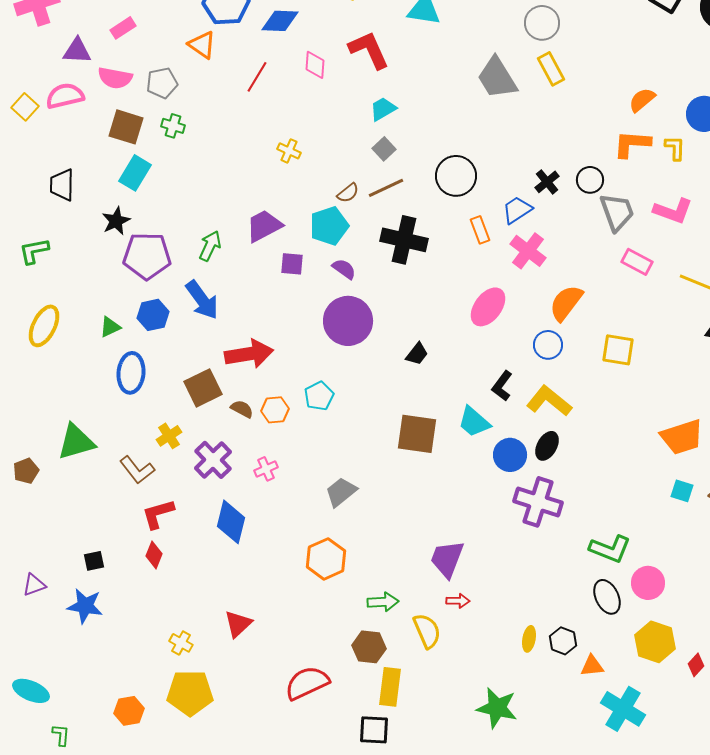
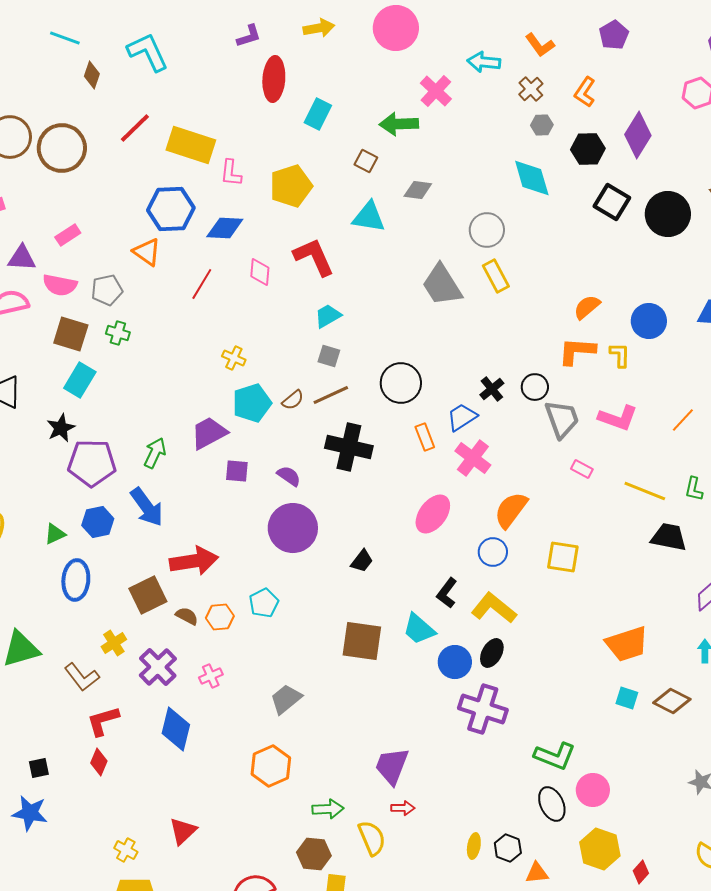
gray square: (384, 149) -> (329, 356), turned -30
cyan pentagon: (329, 226) -> (252, 403), moved
pink rectangle: (637, 262) -> (582, 469), size x0.7

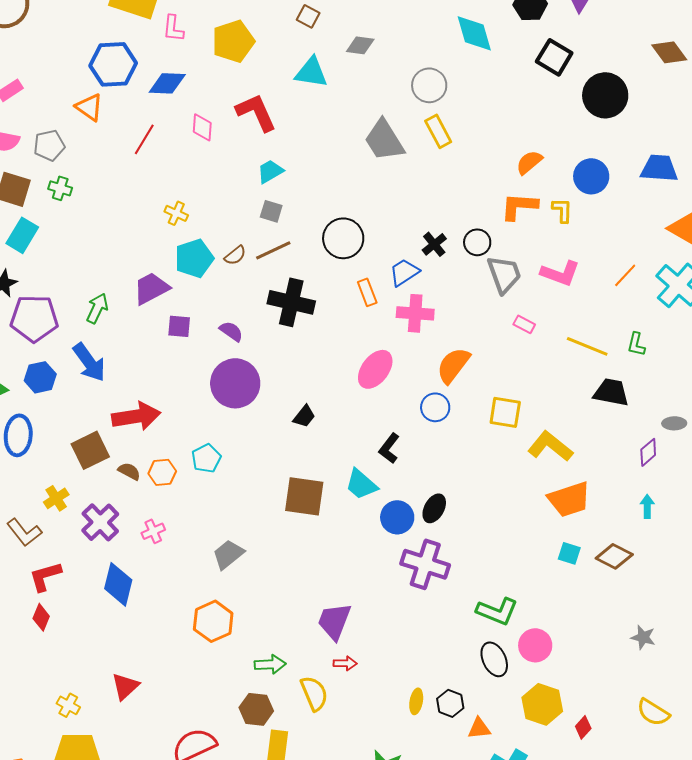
black circle: (668, 214) -> (605, 95), moved
pink cross: (473, 458) -> (415, 313), turned -33
yellow L-shape: (494, 608) -> (550, 446), moved

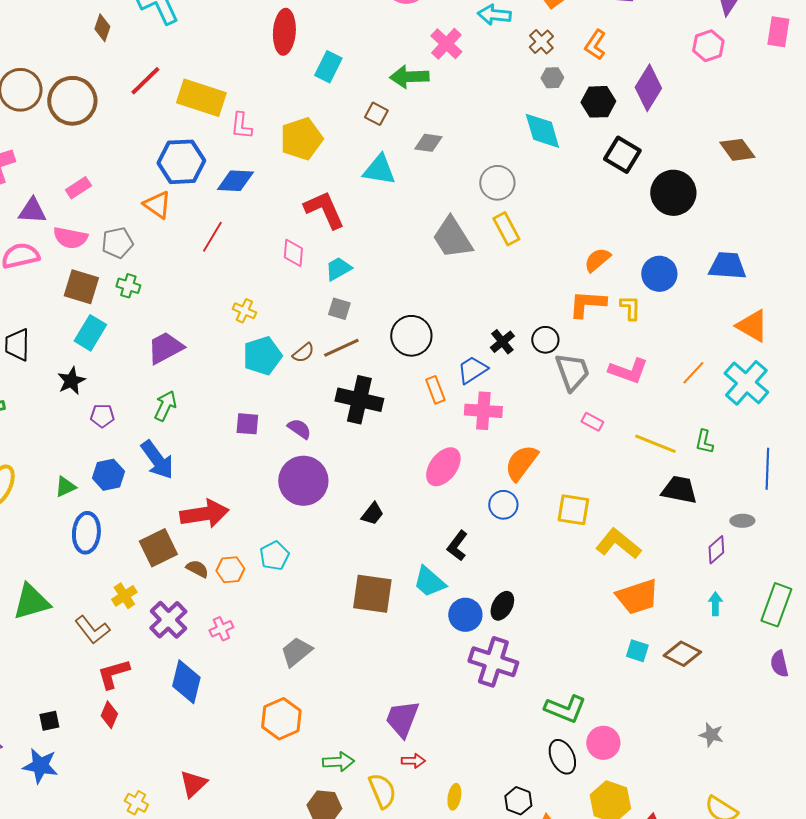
pink diamond: (202, 127) -> (293, 253), moved
purple trapezoid: (151, 288) -> (165, 348), moved
purple pentagon: (34, 318) -> (102, 416), size x0.5
yellow ellipse: (416, 701) -> (454, 797), moved

